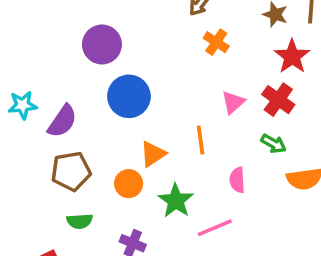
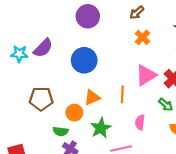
purple circle: (102, 45) -> (88, 16), moved
pink triangle: (233, 102) -> (146, 75), size x1.5
purple semicircle: (62, 121) -> (43, 48), moved
green semicircle: (80, 221) -> (61, 131), moved

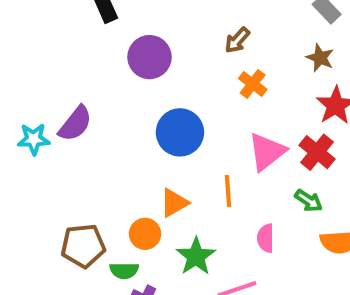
blue circle: (84, 60) -> (180, 132), moved
brown pentagon: (41, 99) -> (83, 246), moved

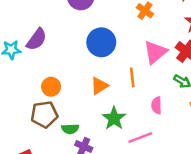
orange circle: (145, 234) -> (51, 87), moved

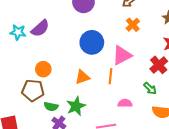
pink triangle: (155, 52) -> (122, 55), moved
pink semicircle: (157, 105) -> (125, 103), turned 80
green star: (114, 118) -> (76, 106), moved

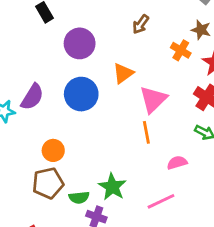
orange cross: (133, 25) -> (181, 50), moved
blue circle: (92, 42) -> (81, 94), moved
orange triangle: (82, 77) -> (123, 73), moved

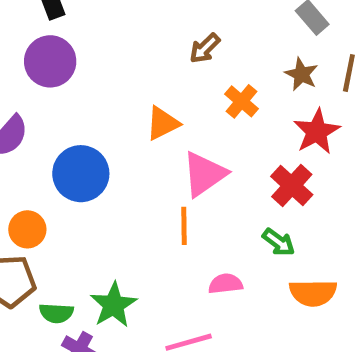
purple circle: (80, 43) -> (50, 61), moved
orange cross: (181, 50) -> (241, 101), moved
blue circle: (81, 94) -> (81, 174), moved

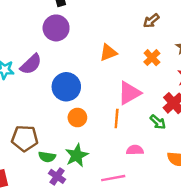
brown arrow: (205, 48) -> (151, 21), moved
orange triangle: (163, 123) -> (108, 52), moved
orange circle: (27, 229) -> (77, 118), moved
green arrow: (279, 242) -> (158, 122), moved

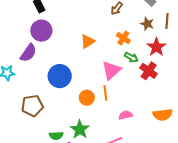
purple semicircle: (31, 64) -> (28, 53), moved
orange circle: (77, 118) -> (87, 98), moved
green arrow: (158, 122) -> (131, 57), moved
brown pentagon: (25, 138) -> (32, 106), moved

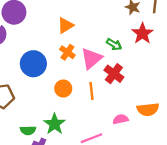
orange cross: (123, 38) -> (67, 52), moved
red cross: (149, 71) -> (114, 74), moved
orange line: (105, 93) -> (92, 91), moved
pink semicircle: (126, 115) -> (121, 119), moved

